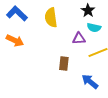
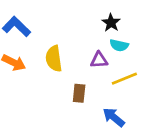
yellow semicircle: (51, 18) -> (54, 59), moved

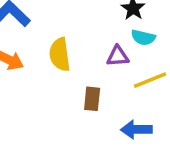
blue arrow: (114, 117) -> (136, 129), turned -40

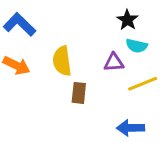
brown rectangle: (92, 99) -> (79, 93), moved

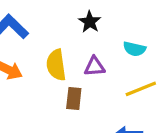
black star: (127, 20) -> (90, 22), moved
purple triangle: (114, 62) -> (95, 67), moved

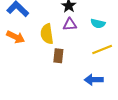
purple triangle: (95, 67) -> (70, 24), moved

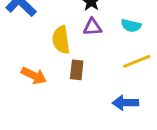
orange arrow: (16, 37) -> (34, 76), moved

